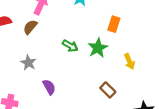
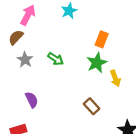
green star: (98, 48) -> (97, 63), moved
gray star: (28, 63) -> (25, 60), moved

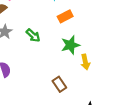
orange rectangle: (102, 39) -> (65, 16), moved, turned 32

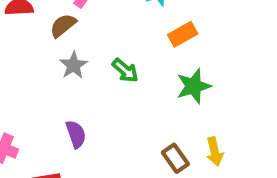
yellow arrow: (85, 62) -> (215, 152), moved

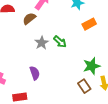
gray star: (73, 65) -> (42, 43), moved
green star: (194, 86) -> (92, 66), moved

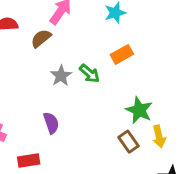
orange rectangle: (89, 24) -> (122, 54), moved
green star: (92, 66) -> (139, 110), turned -30

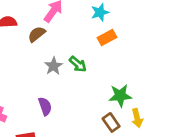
orange rectangle: (122, 54) -> (107, 37), moved
green star: (139, 110) -> (120, 96), turned -30

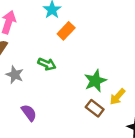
gray star: (53, 66) -> (15, 75), moved
yellow arrow: (137, 118) -> (118, 97), turned 72

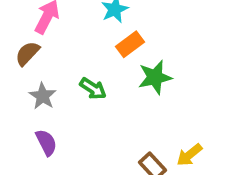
green star: (95, 81) -> (155, 77), moved
purple semicircle: (29, 113) -> (46, 142), moved

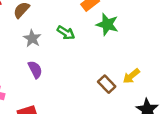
green star: (155, 77) -> (107, 24), turned 30

